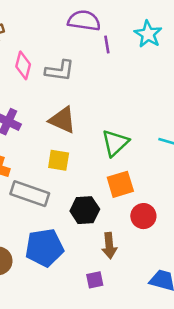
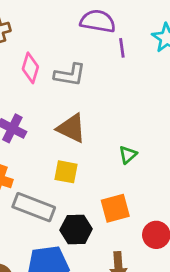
green triangle: (115, 143) -> (128, 155), size x0.6
orange square: (120, 184) -> (115, 208), moved
black hexagon: (85, 210) -> (76, 229), moved

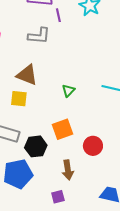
gray L-shape: (70, 75) -> (39, 36), moved
yellow square: (66, 172) -> (19, 99), moved

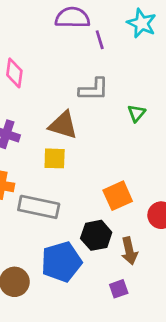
gray L-shape: (39, 36) -> (94, 89), moved
green triangle: (68, 91) -> (137, 113), moved
black hexagon: (36, 146) -> (96, 235), moved

